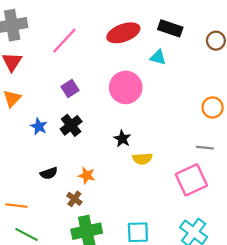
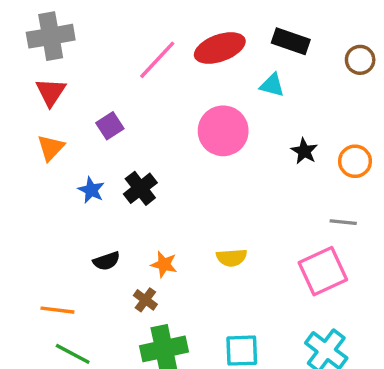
pink line: (64, 41) -> (157, 60), moved
purple square: (70, 89) -> (110, 126), moved
black star: (122, 139) -> (304, 151), moved
yellow semicircle: (142, 159) -> (232, 258), moved

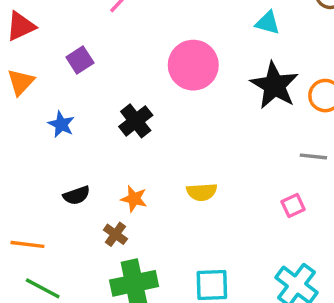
cyan triangle: (272, 85) -> (268, 23), moved
red triangle: (51, 92) -> (21, 26), turned 32
black star: (304, 151) -> (274, 85), size x1.8
black cross: (140, 188) -> (136, 121), moved
pink square: (323, 271) -> (293, 206), size x0.5

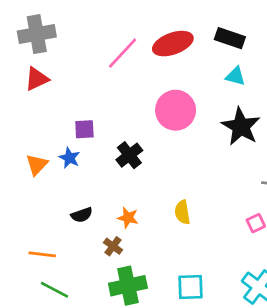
purple square: (80, 60) -> (84, 129), moved, turned 30
orange triangle: (21, 82) -> (37, 165), moved
yellow semicircle: (202, 192) -> (182, 212), turned 85

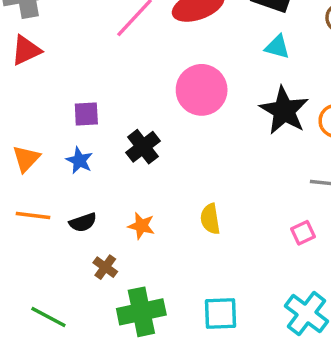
blue star: (69, 158) -> (79, 160), moved
brown cross: (113, 246) -> (105, 267), moved
orange line: (42, 254) -> (33, 215), moved

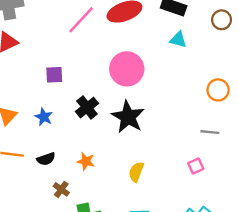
black star: (284, 111) -> (128, 117), moved
purple square: (86, 114) -> (54, 75), moved
yellow semicircle: (210, 219) -> (136, 172), moved, turned 30

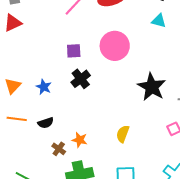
purple square: (54, 75) -> (74, 51), moved
black star: (128, 117) -> (152, 87), moved
orange star: (86, 161) -> (80, 140), moved

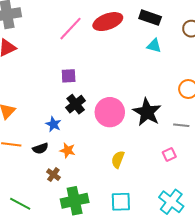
pink circle: (115, 46) -> (110, 112), moved
blue star: (44, 87) -> (53, 124), moved
orange star: (80, 140) -> (68, 150), moved

